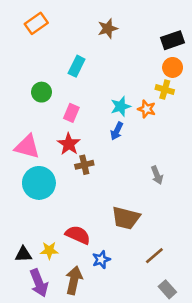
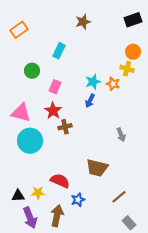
orange rectangle: (36, 23) -> (19, 30), moved
black rectangle: (173, 40) -> (133, 20), moved

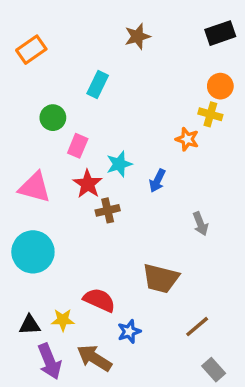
cyan star: (93, 82) -> (119, 164), moved
pink rectangle: (55, 87) -> (78, 146), moved
blue arrow: (90, 101) -> (157, 181), moved
cyan circle: (30, 141) -> (33, 252), moved
brown arrow: (57, 216) -> (94, 358), turned -70

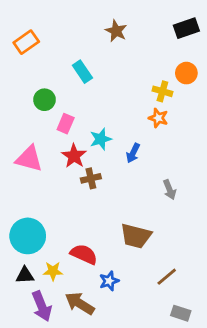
brown star: (137, 36) -> (116, 31), turned -30
cyan rectangle: (98, 84) -> (82, 72), turned -60
yellow cross: (210, 114) -> (162, 91), moved
cyan circle: (33, 252) -> (28, 236), moved
gray rectangle: (214, 370) -> (181, 313), turned -30

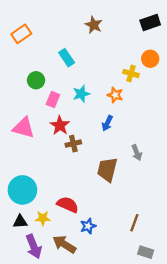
orange star: (158, 118) -> (115, 95), moved
cyan star: (101, 139) -> (81, 94), moved
brown trapezoid: (136, 236) -> (107, 170), moved, turned 90
brown line: (167, 277) -> (134, 223), turned -30

